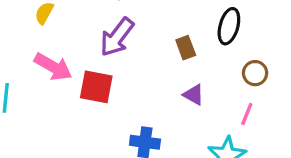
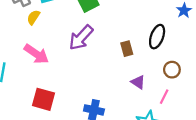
red square: (96, 87) -> (44, 99), moved
purple triangle: (194, 95) -> (138, 82), moved

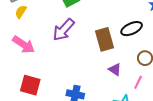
black ellipse: (157, 37) -> (132, 29), turned 45
brown rectangle: (127, 49) -> (104, 39), size x1.6

